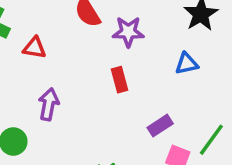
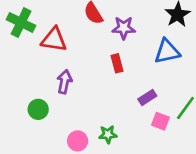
red triangle: (35, 48) -> (54, 40), size x1.5
blue triangle: (187, 64) -> (167, 51), size x1.5

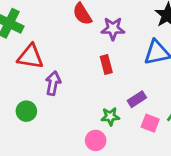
red triangle: (54, 40) -> (30, 57), moved
green star: (108, 134) -> (110, 116), moved
pink circle: (78, 141) -> (96, 140), moved

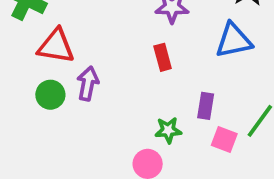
purple rectangle: (137, 99) -> (206, 106), turned -48
green circle: (26, 111) -> (50, 95), moved

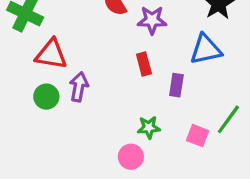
purple rectangle: (206, 106) -> (176, 85), moved

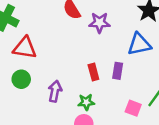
red rectangle: (144, 64) -> (93, 72), moved
purple arrow: (79, 87) -> (55, 91), moved
green star: (149, 127) -> (86, 102), moved

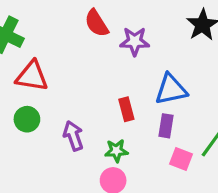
blue triangle: (139, 44) -> (171, 89), moved
purple rectangle: (118, 71) -> (166, 126), moved
purple arrow: (55, 91) -> (73, 136), turned -30

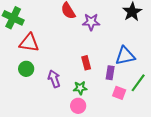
blue triangle: (171, 89) -> (125, 56), moved

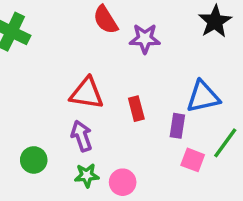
red triangle: (29, 43) -> (87, 93), moved
green circle: (26, 69) -> (34, 160), moved
green star: (80, 88) -> (87, 175), moved

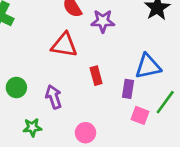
red triangle: (87, 93) -> (64, 45), moved
green circle: (34, 160) -> (16, 88), moved
green star: (87, 175) -> (32, 127), moved

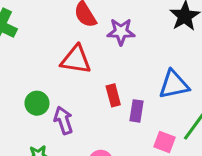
green circle: (16, 88) -> (37, 103), moved
purple rectangle: (128, 89) -> (137, 111), moved

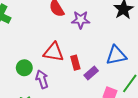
red triangle: (76, 60) -> (54, 52), moved
purple rectangle: (137, 111) -> (91, 73), turned 40

